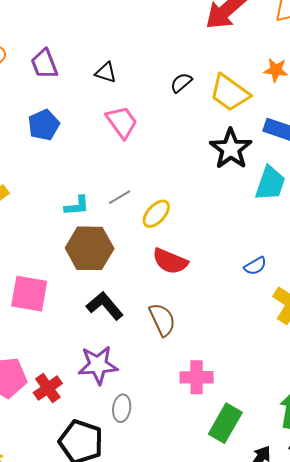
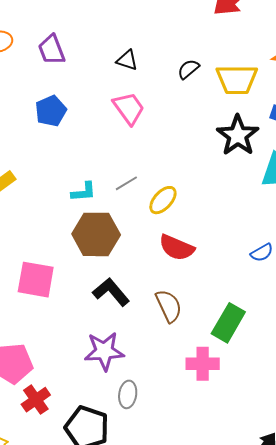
black triangle: (106, 73) -> (127, 60), moved
yellow trapezoid: (230, 93) -> (237, 79), turned -36
red cross: (48, 388) -> (36, 400), moved
green rectangle: (225, 423) -> (228, 323), moved

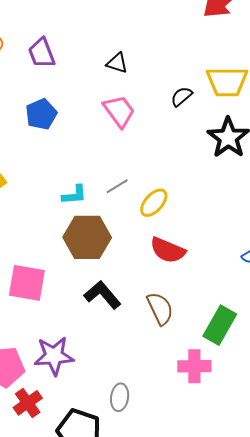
black semicircle: (188, 69) -> (182, 97), moved
purple star: (104, 351) -> (54, 356), moved

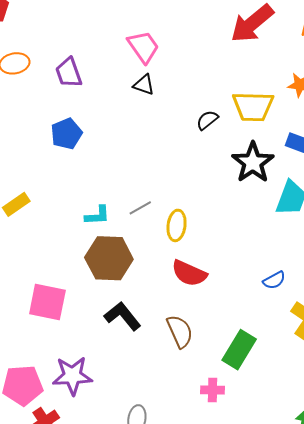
pink trapezoid: (119, 111) -> (143, 47), moved
yellow ellipse: (154, 203) -> (177, 225), turned -36
pink cross: (194, 366) -> (213, 390), size x0.7

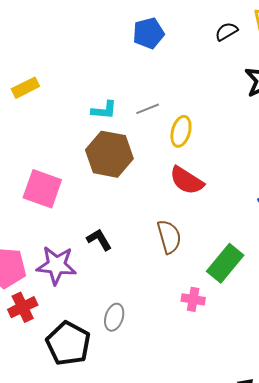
blue pentagon: (66, 134) -> (148, 33), moved
black L-shape: (123, 316) -> (99, 240), moved, size x0.7

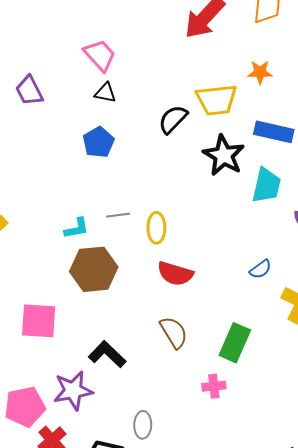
black semicircle: (226, 31) -> (173, 119), size x1.4
gray line: (148, 109) -> (118, 215), turned 30
black L-shape: (99, 240) -> (107, 354), size x1.4

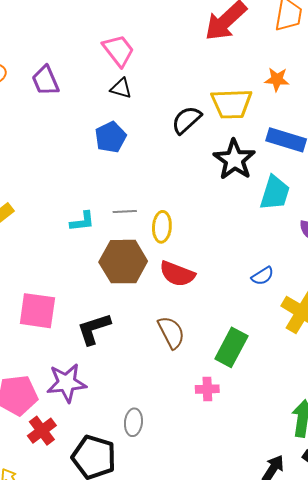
brown hexagon: (94, 269) -> (123, 262), moved
black L-shape: (107, 354) -> (94, 329), moved, turned -66

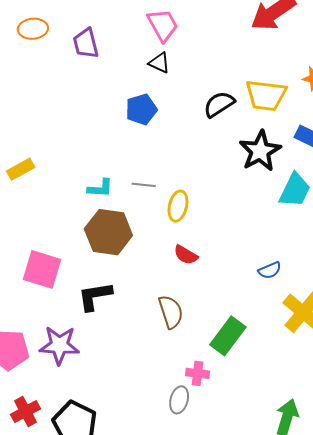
brown hexagon: (123, 262) -> (108, 232), moved
red semicircle: (177, 274) -> (186, 255), size x0.7
gray ellipse: (133, 422) -> (179, 400), moved
red cross: (42, 431) -> (26, 412), moved

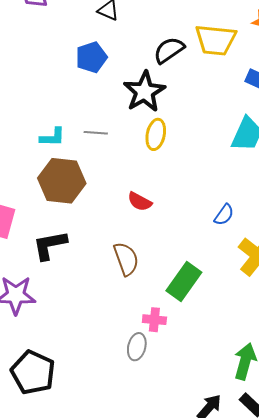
black star: (260, 151) -> (144, 92), moved
yellow ellipse: (178, 206) -> (156, 134), moved
blue semicircle: (270, 270) -> (224, 215), turned -30

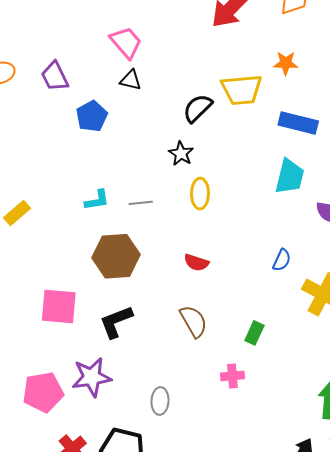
blue pentagon: (91, 57) -> (92, 116), moved
black star: (144, 92) -> (181, 154), size x0.6
cyan L-shape: (52, 137) -> (97, 200), moved
green rectangle: (184, 281) -> (254, 333), size x0.6
gray ellipse: (137, 347) -> (160, 401), moved

